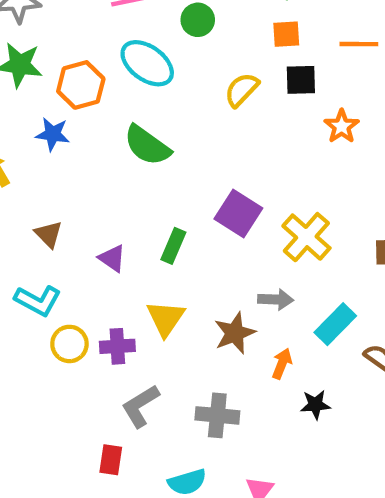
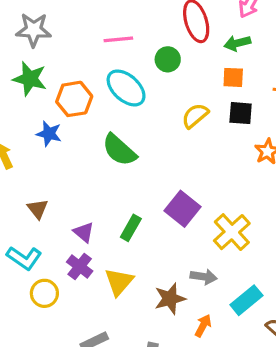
purple cross: (117, 346) -> (80, 266), moved, turned 35

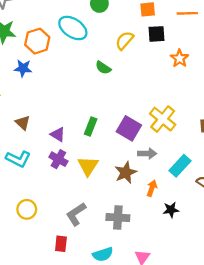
green semicircle: (119, 150) -> (103, 68), moved, size x0.6
purple square: (182, 209) -> (129, 128), moved
yellow circle: (44, 293) -> (27, 209), moved

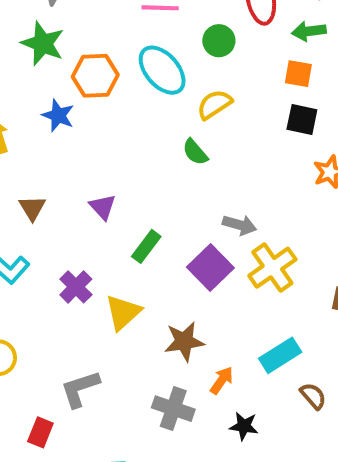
yellow semicircle: (125, 40) -> (214, 104), moved
purple triangle: (58, 134) -> (103, 207), moved
gray arrow: (147, 154) -> (240, 225), moved
gray cross: (118, 218) -> (173, 409), moved

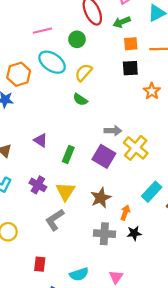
orange square: (298, 74) -> (131, 44), moved
gray L-shape: (80, 389) -> (55, 220), moved
black star: (244, 426) -> (134, 233), moved

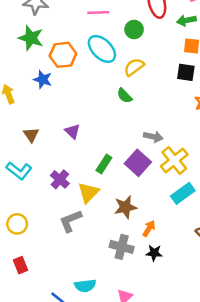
green rectangle: (68, 155) -> (104, 164), moved
cyan rectangle: (152, 192) -> (183, 193), moved
red rectangle: (40, 264) -> (21, 265), moved, turned -40

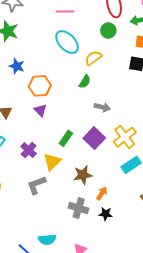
green circle: (134, 29) -> (108, 31), moved
orange hexagon: (63, 55) -> (40, 86), moved
green semicircle: (124, 96) -> (85, 82), turned -104
gray arrow: (153, 137) -> (102, 107), moved

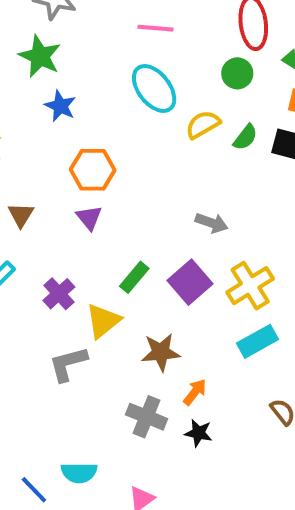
blue star: (17, 66) -> (60, 106), moved
green semicircle: (85, 82) -> (245, 137), moved

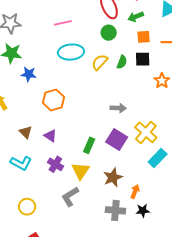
cyan ellipse: (154, 89) -> (71, 52), turned -40
purple triangle: (89, 218) -> (50, 136), moved

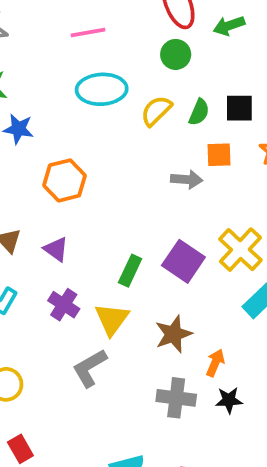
orange square: (144, 37) -> (219, 155), moved
gray arrow: (118, 108) -> (187, 179), moved

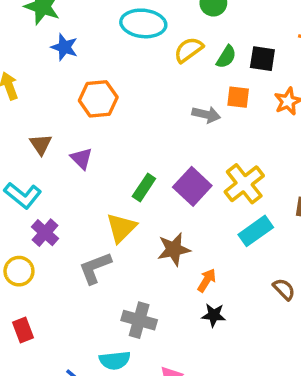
purple cross: (64, 305) -> (45, 233), moved
gray cross: (176, 398) -> (139, 320), moved

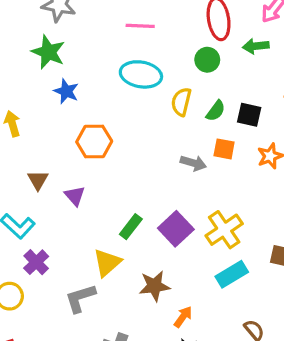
yellow semicircle: (189, 50) -> (181, 102), turned -44

